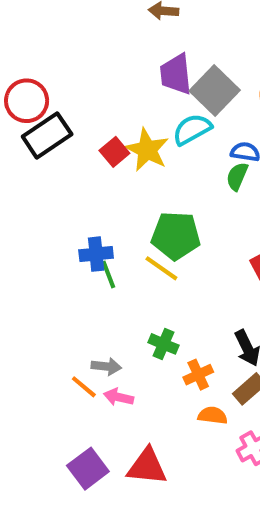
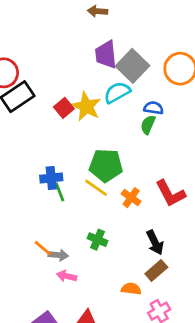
orange cross: (198, 375) -> (131, 198), moved, turned -30
orange line: (84, 387) -> (43, 248), moved

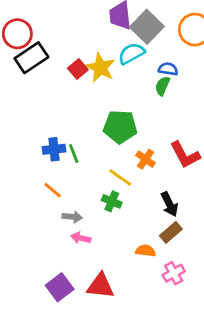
blue cross: (51, 178) -> (54, 149), moved
yellow line: (96, 188) -> (120, 177), moved
orange line: (43, 248) -> (53, 190), moved

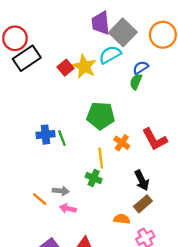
blue semicircle: (168, 69) -> (141, 68), turned -42
yellow line: (120, 177) -> (101, 158), turned 48
orange line: (53, 190) -> (40, 199), moved

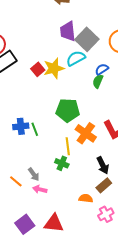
yellow star: (84, 66) -> (54, 68), turned 30
orange cross: (122, 143) -> (86, 133), size x1.5
gray arrow: (61, 191) -> (34, 174), turned 48

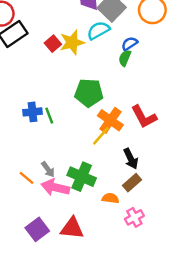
yellow line: (68, 146) -> (101, 136), moved, turned 48
green cross: (62, 163) -> (82, 177), moved, size x1.6
pink arrow: (40, 189) -> (55, 187), size x1.6

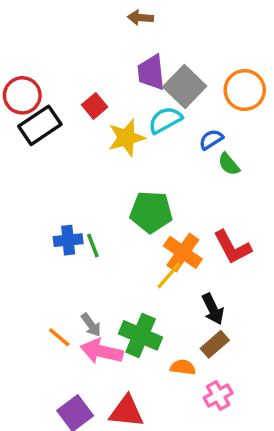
red square: (53, 44) -> (95, 106), moved
green semicircle: (125, 58) -> (229, 164), moved, turned -63

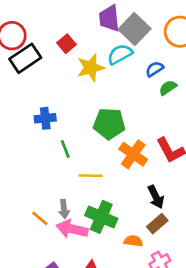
green semicircle: (229, 164) -> (168, 88), turned 96
blue cross: (68, 240) -> (45, 118), moved
yellow line: (169, 275) -> (91, 176), moved, turned 50
gray arrow: (91, 325) -> (64, 209), turned 30

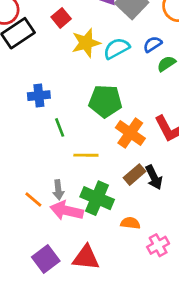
cyan semicircle: (120, 54) -> (116, 48), moved
brown rectangle: (157, 224) -> (134, 175), moved

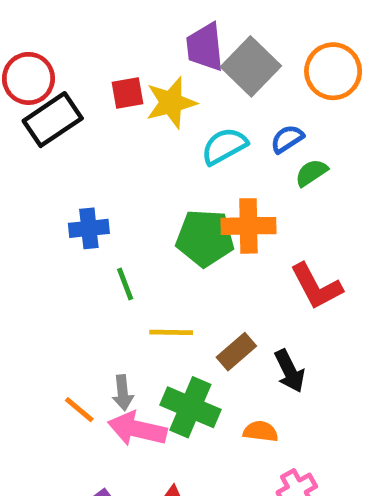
red square: (61, 18) -> (128, 93), turned 30
yellow star: (86, 43) -> (171, 103), moved
orange cross: (130, 133) -> (248, 226), moved, turned -36
brown rectangle: (134, 175) -> (236, 352), moved
orange semicircle: (130, 223) -> (261, 431), moved

